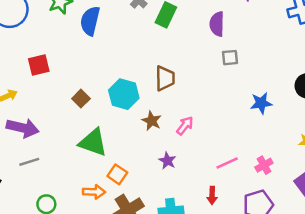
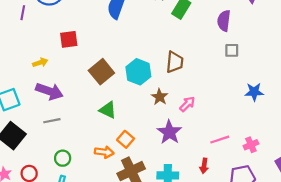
brown square: (81, 99) -> (101, 72), size x1.6
green triangle: (93, 142) -> (108, 110), size x0.7
purple star: (167, 161) -> (169, 132), size x1.6

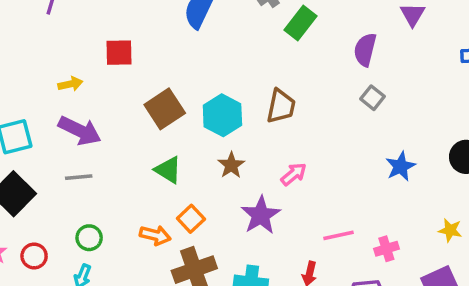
gray square: (232, 50) -> (372, 98), turned 32
blue star: (254, 92) -> (400, 166), turned -30
brown star: (160, 97) -> (231, 165), moved

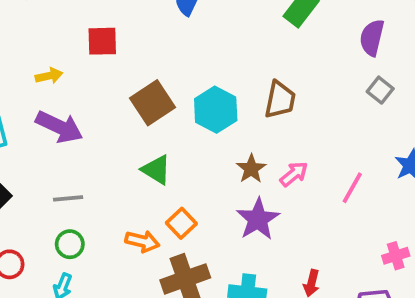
brown star: (231, 165) -> (251, 169), moved
gray line: (79, 177) -> (68, 198), moved
pink line: (339, 235) -> (352, 188), moved, turned -48

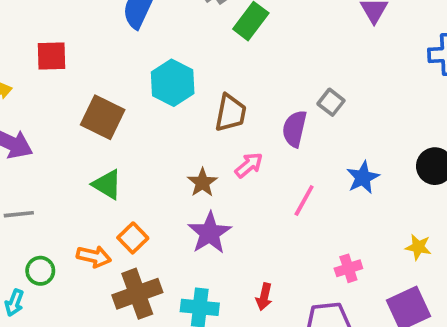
purple semicircle: (372, 38) -> (295, 129), moved
brown square: (152, 103) -> (103, 117), turned -30
cyan hexagon: (216, 110) -> (173, 83), moved
pink arrow: (294, 174) -> (249, 165), moved
green circle: (70, 244) -> (40, 271), moved

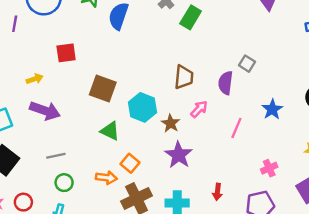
cyan hexagon: (173, 83) -> (143, 107), moved
green circle: (40, 271) -> (64, 183), moved

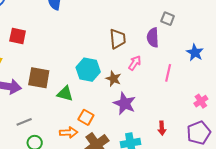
red square: (66, 53) -> (18, 36), turned 30
brown square: (103, 88) -> (39, 78), moved

